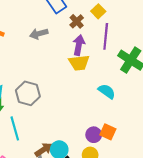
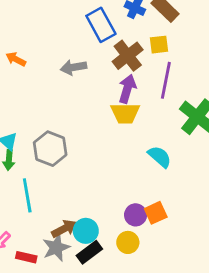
yellow square: (98, 11) -> (159, 45), turned 32
brown cross: (77, 21) -> (128, 56), size x1.5
orange square: (108, 132) -> (156, 213), turned 35

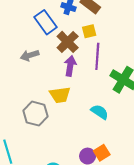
yellow trapezoid: (125, 113) -> (60, 95), moved
gray hexagon: (50, 149) -> (35, 114), moved

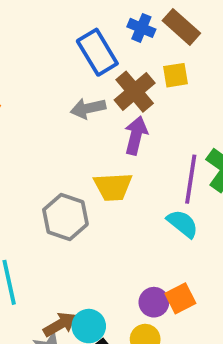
gray arrow: (30, 55) -> (88, 108), moved
purple line: (97, 56) -> (191, 179), moved

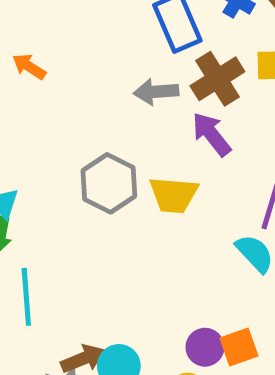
purple arrow: (136, 135) -> (211, 134), turned -60
gray hexagon: (65, 217) -> (109, 183), moved

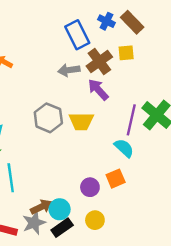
purple circle: (205, 347) -> (90, 187), moved
orange square: (239, 347) -> (116, 179), moved

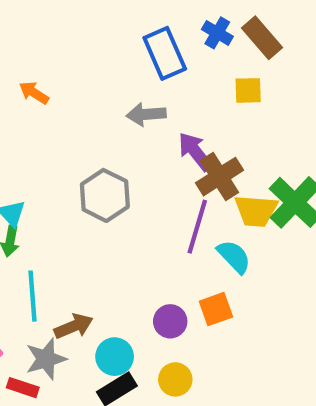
brown cross: (99, 61) -> (219, 177), moved
purple line: (131, 120) -> (197, 227), moved
yellow trapezoid: (81, 121) -> (256, 211), moved
brown arrow: (41, 207) -> (74, 326), moved
gray star: (34, 223) -> (46, 359), moved

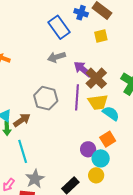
yellow trapezoid: (256, 211) -> (98, 102), moved
purple line: (197, 227) -> (77, 97), moved
brown arrow: (74, 326) -> (22, 120), moved
cyan circle: (115, 357) -> (101, 158), moved

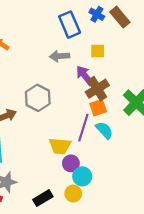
yellow square: (101, 36) -> (98, 51), moved
purple line: (77, 97) -> (83, 128), moved
yellow trapezoid: (98, 102) -> (60, 146), moved
orange square: (108, 139) -> (98, 108), moved

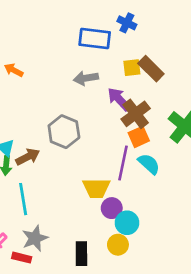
brown rectangle: (120, 17) -> (151, 69), moved
blue rectangle: (70, 25) -> (95, 39), turned -55
black rectangle: (43, 198) -> (81, 254), turned -54

